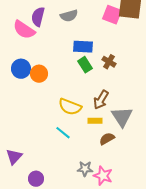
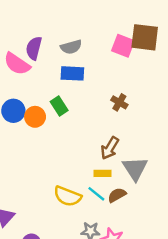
blue rectangle: (83, 47) -> (72, 73), moved
green rectangle: (85, 65) -> (59, 106), moved
yellow semicircle: (70, 107) -> (68, 196), moved
cyan line: (63, 133) -> (96, 194), moved

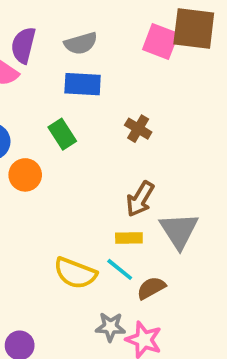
brown cross: (119, 102) -> (138, 129), moved
orange circle: (35, 117) -> (25, 175), moved
brown semicircle: (117, 195) -> (151, 288), moved

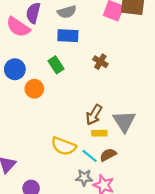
brown arrow: (140, 199) -> (94, 115), moved
yellow rectangle: (129, 238) -> (99, 133), moved
cyan line: (120, 269) -> (90, 156), moved

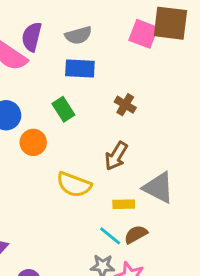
brown arrow: (94, 115) -> (116, 156), moved
gray triangle: (124, 121) -> (158, 188), turned -30
yellow semicircle: (64, 146) -> (74, 185), moved

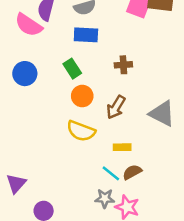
brown cross: (125, 105) -> (123, 65), turned -35
orange circle: (33, 142) -> (82, 96), moved
gray triangle: (158, 188) -> (162, 113), moved

